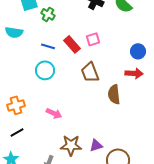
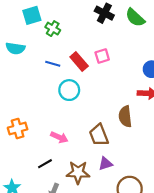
cyan circle: (45, 70) -> (69, 90), moved
brown trapezoid: (90, 72) -> (99, 135), moved
black line: (17, 132) -> (45, 164), moved
purple triangle: (96, 145) -> (105, 164), moved

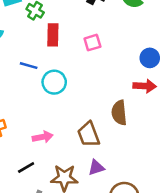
red rectangle: (79, 62) -> (53, 35), moved, turned 42
blue line: (53, 64) -> (29, 66), moved
pink arrow: (59, 137) -> (43, 137), turned -35

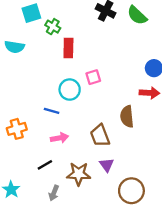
pink square: (92, 43) -> (93, 77), moved
blue line: (29, 66) -> (52, 111), moved
purple triangle: (96, 168) -> (107, 165), turned -48

